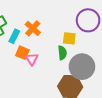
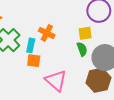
orange square: (22, 53) -> (34, 61), moved
pink triangle: (32, 59) -> (56, 80), moved, size x1.6

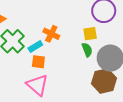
cyan rectangle: (31, 45) -> (35, 46), turned 48
pink triangle: (56, 80) -> (37, 85), moved

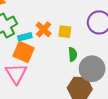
yellow square: (90, 34) -> (65, 32), moved
orange square: (38, 62) -> (24, 52), size x1.5

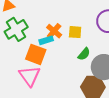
cyan rectangle: (25, 37) -> (46, 40), moved
green semicircle: (73, 54) -> (84, 54), turned 48

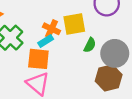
yellow square: (75, 32) -> (74, 24), size x1.5

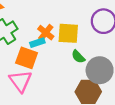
green semicircle: (90, 45) -> (78, 57), turned 96

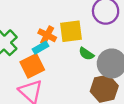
orange square: (27, 58) -> (32, 66), turned -35

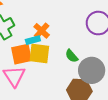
yellow square: (71, 31) -> (39, 54), moved

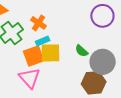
orange cross: (42, 31) -> (39, 23), moved

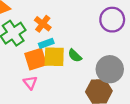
green semicircle: (82, 51) -> (75, 56), moved
pink triangle: (30, 78) -> (30, 83), size x0.6

